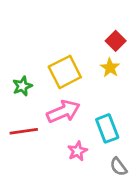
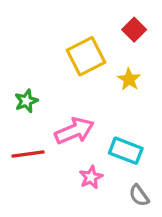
red square: (116, 41) -> (134, 30), moved
yellow square: (65, 72) -> (86, 56), moved
cyan rectangle: (107, 128) -> (126, 151), turned -48

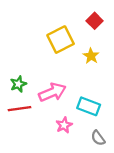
green star: (26, 101) -> (18, 84), moved

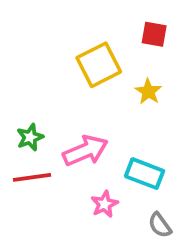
red square: (95, 21) -> (154, 34), turned -35

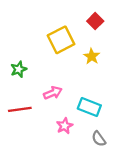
red square: (154, 34) -> (95, 21), turned 35
green star: (30, 137) -> (19, 69), moved
pink arrow: (85, 151) -> (53, 93), size x0.7

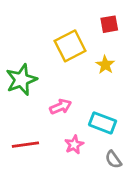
red square: (95, 21) -> (109, 24), turned 35
green star: (19, 69) -> (21, 80), size x1.6
red line: (20, 109) -> (25, 145), moved

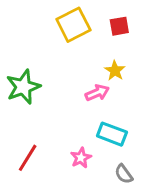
yellow square: (70, 46) -> (73, 25), moved
pink arrow: (61, 107) -> (97, 93), moved
red line: (25, 145) -> (28, 158), turned -50

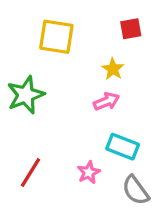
yellow square: (73, 25) -> (56, 37), moved, turned 36
yellow star: (115, 71) -> (113, 69), moved
gray semicircle: (124, 174) -> (136, 190), size x1.4

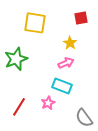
cyan rectangle: (123, 147) -> (62, 86), moved
pink star: (89, 172) -> (48, 103), moved

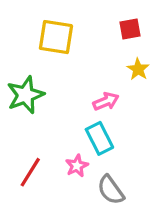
yellow star: (70, 43) -> (138, 69), moved
cyan rectangle: (62, 86) -> (99, 138), turned 42
gray semicircle: (84, 118) -> (111, 190), moved

